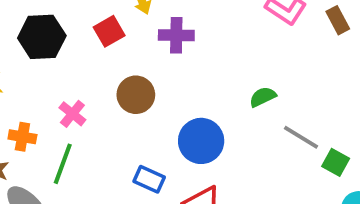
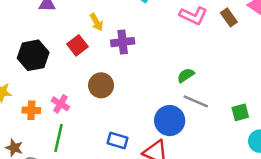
orange cross: (22, 137) -> (31, 110), moved
gray line: (301, 137) -> (196, 101), moved
blue circle: (201, 141) -> (170, 121), moved
green square: (336, 162) -> (240, 112), turned -36

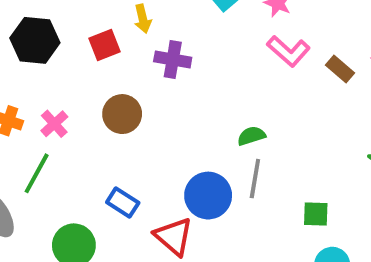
brown rectangle: (229, 17) -> (340, 69), turned -30
gray line: (196, 101) -> (255, 179), turned 60

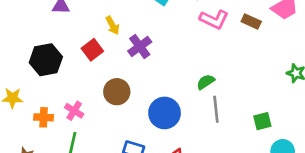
purple cross: (173, 59) -> (140, 47), turned -30
blue circle: (208, 196) -> (165, 113), moved

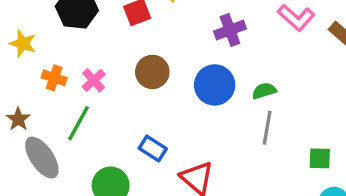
purple cross: (140, 47) -> (230, 30), moved
blue circle: (165, 113) -> (215, 85), moved

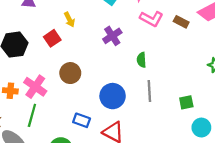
pink cross: (94, 80) -> (35, 87), size x1.5
blue circle: (215, 85) -> (113, 96), moved
green semicircle: (264, 91) -> (141, 60), moved, turned -64

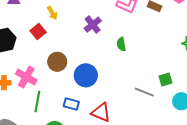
gray line: (149, 91) -> (144, 92), moved, turned -60
blue circle: (113, 96) -> (86, 75), moved
green line: (32, 115) -> (37, 102), moved

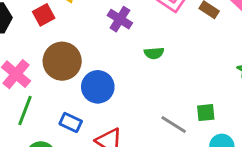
purple cross: (93, 25) -> (120, 19), turned -30
green semicircle: (121, 44) -> (154, 53), turned -96
brown circle: (57, 62) -> (62, 61), size x1.4

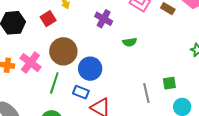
green line: (25, 110) -> (54, 83), moved
blue rectangle: (71, 122) -> (81, 92), moved
gray line: (174, 124) -> (146, 93), turned 48

